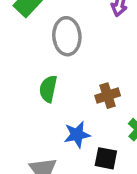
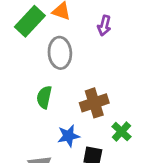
brown cross: (108, 96) -> (94, 103), size x1.4

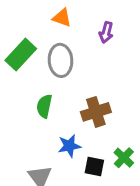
green rectangle: (30, 21) -> (21, 55), moved
green cross: (121, 132) -> (124, 158), moved

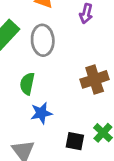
brown cross: (96, 112) -> (95, 79), moved
blue star: (69, 146) -> (41, 113), moved

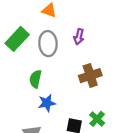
purple arrow: (86, 14) -> (79, 37), moved

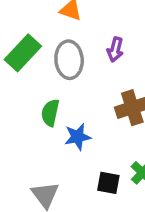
blue star: (47, 103) -> (78, 137), moved

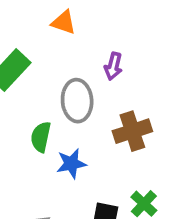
gray ellipse: (69, 60) -> (77, 101), moved

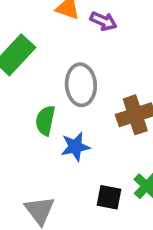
purple arrow: (113, 66) -> (103, 21), moved, turned -80

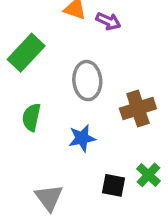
green semicircle: (45, 120) -> (31, 117), moved

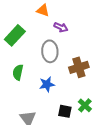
purple arrow: (108, 21) -> (61, 27), moved

